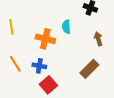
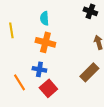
cyan semicircle: (66, 27) -> (44, 18), moved
orange line: (15, 64) -> (19, 82), moved

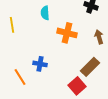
orange cross: (45, 42) -> (67, 33), moved
red square: (48, 88) -> (77, 86), moved

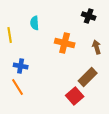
cyan semicircle: (45, 13) -> (35, 23), moved
blue cross: (40, 64) -> (21, 66), moved

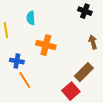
orange cross: (65, 43) -> (46, 45), moved
orange line: (18, 87) -> (25, 80), moved

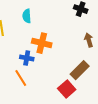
blue cross: (17, 61) -> (27, 58), moved

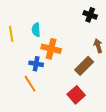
cyan semicircle: (27, 16) -> (36, 30), moved
brown rectangle: (80, 70) -> (84, 66), moved

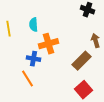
orange cross: (51, 49) -> (48, 44), turned -30
red square: (76, 95) -> (84, 90), moved

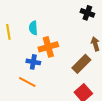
orange line: (28, 79) -> (27, 82), turned -30

